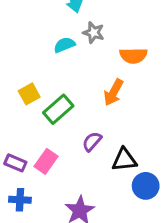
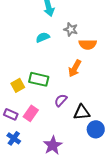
gray star: (94, 33) -> (71, 29), moved
yellow square: (29, 94) -> (18, 85), moved
green rectangle: (58, 109) -> (39, 79), turned 54
blue cross: (20, 200) -> (14, 138), turned 32

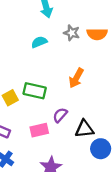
orange semicircle: (88, 44) -> (97, 34), moved
pink rectangle: (31, 113) -> (39, 130), moved, turned 42

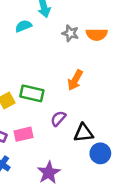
cyan semicircle: (39, 42) -> (23, 26), moved
pink rectangle: (39, 130) -> (23, 134), moved

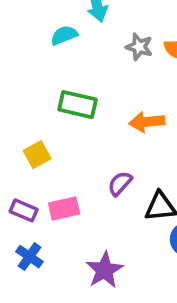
orange arrow: (75, 80) -> (147, 122), turned 55
green rectangle: (32, 93) -> (78, 105), moved

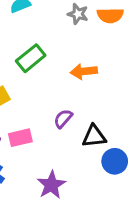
green rectangle: (78, 105) -> (31, 58), turned -52

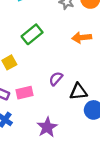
orange arrow: (84, 71) -> (82, 38), moved

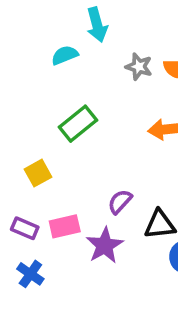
purple star: (47, 127) -> (105, 245), moved

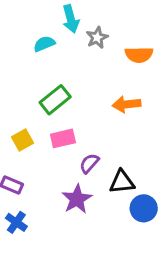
gray star: (139, 67) -> (97, 38), moved, turned 30
pink rectangle: (65, 226) -> (63, 138), moved

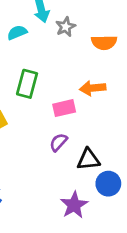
green rectangle: (55, 100) -> (27, 84), turned -36
pink rectangle: (63, 138) -> (64, 108), moved
purple star: (77, 199) -> (74, 205), moved

